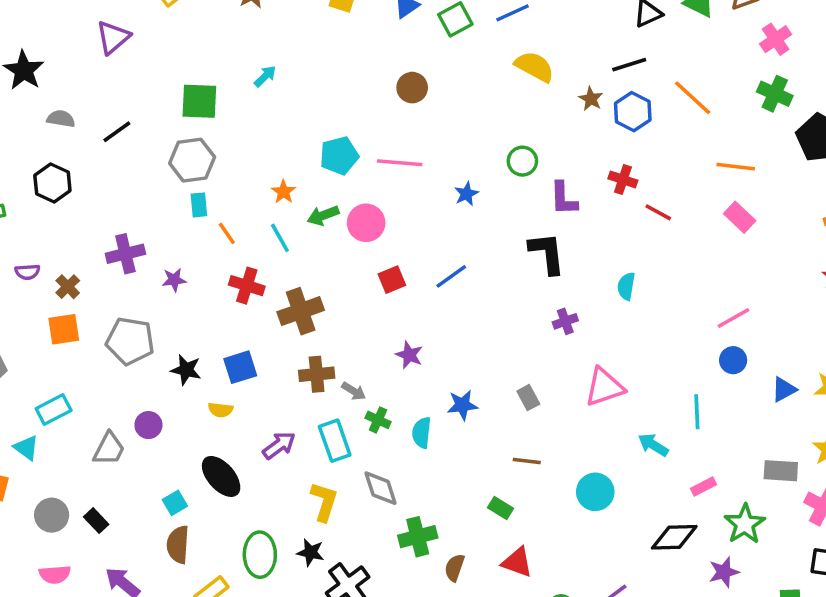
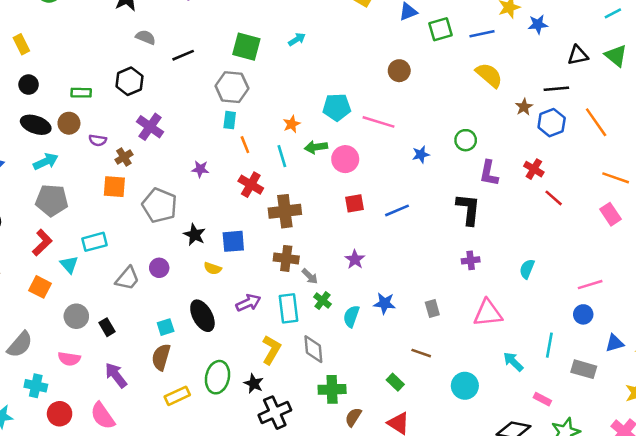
purple cross: (125, 254) -> (150, 127), moved, turned 36
cyan semicircle: (626, 286) -> (527, 269), moved
gray rectangle: (781, 471) -> (584, 369), moved
pink rectangle: (704, 487) -> (542, 399), turned 42

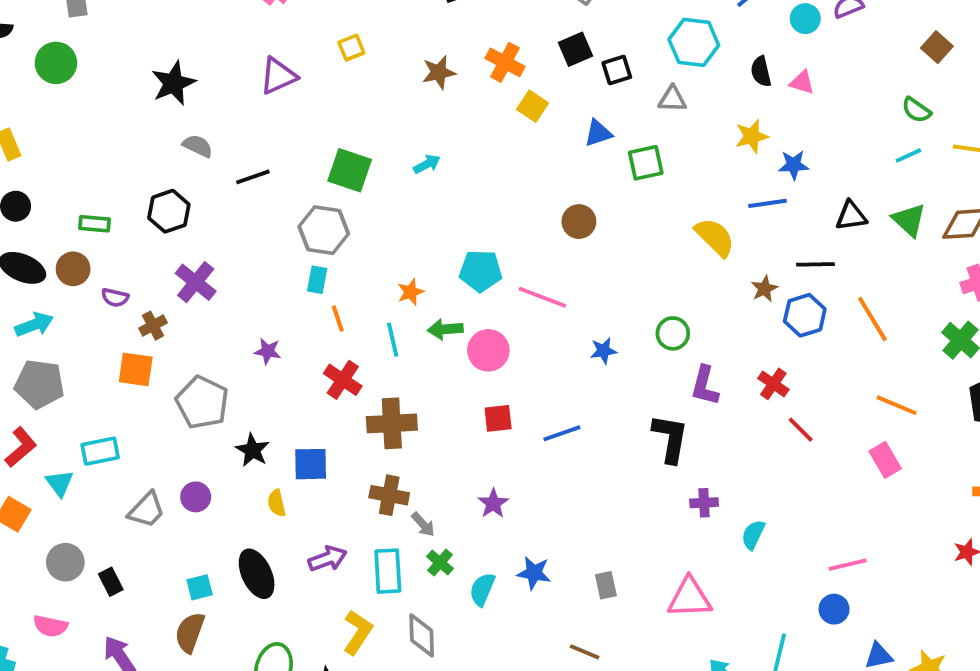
blue line: (482, 34) -> (767, 203), moved
purple cross: (471, 260) -> (704, 503), moved
yellow semicircle: (213, 268) -> (277, 503), turned 54

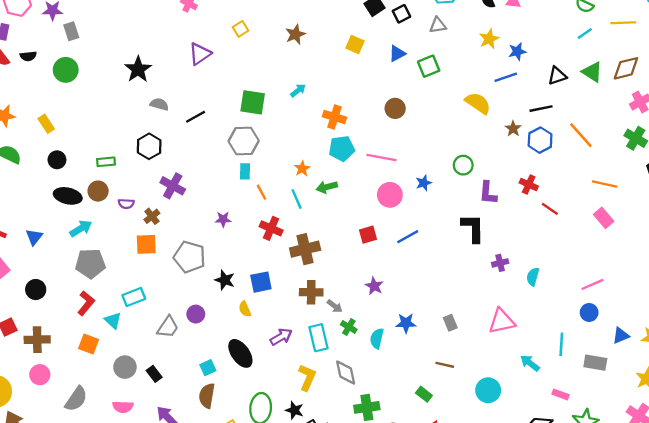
orange cross: (505, 62) -> (334, 117), moved
pink circle: (488, 350) -> (390, 195), moved

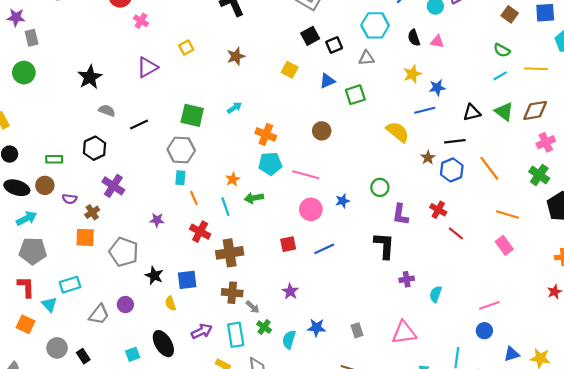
red L-shape: (86, 303) -> (26, 287), turned -45

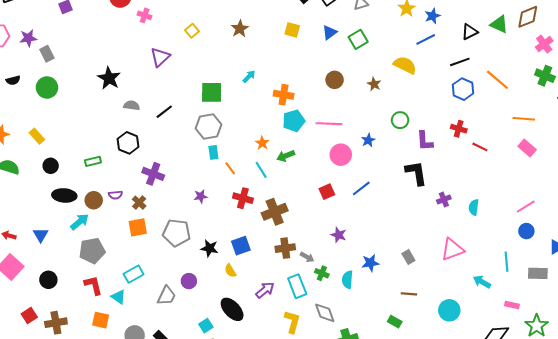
brown star: (428, 158) -> (374, 84), moved
brown circle: (45, 185) -> (94, 200), moved

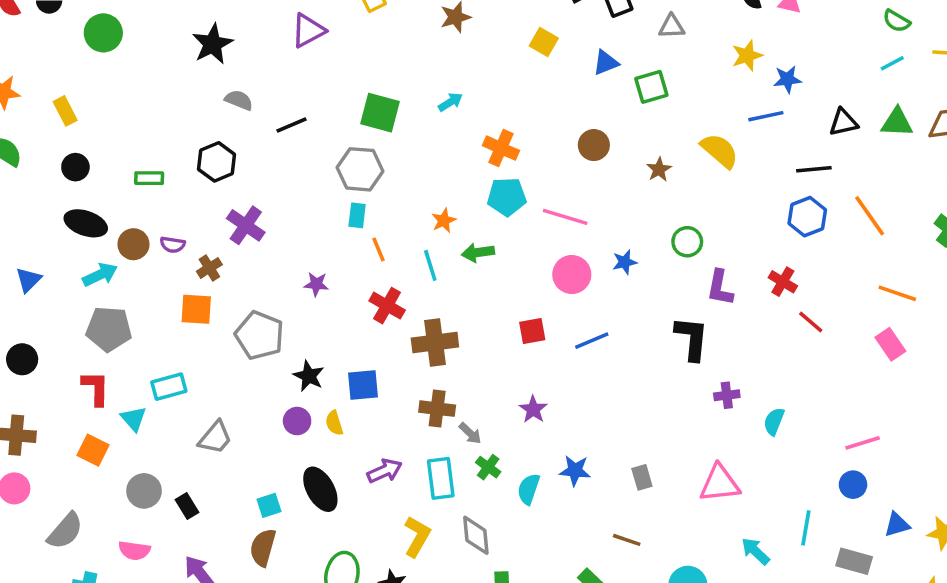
green triangle: (499, 24) -> (897, 122), turned -36
purple circle: (189, 281) -> (297, 421), moved

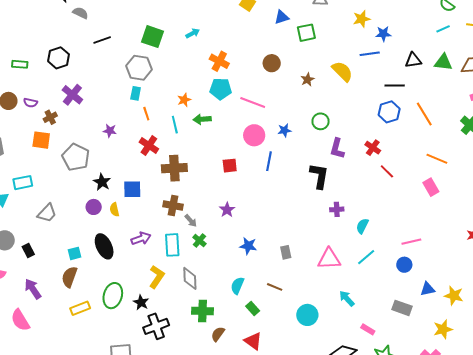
gray semicircle: (239, 100) -> (80, 13), moved
blue line: (592, 341) -> (269, 161), moved, turned -60
cyan semicircle: (529, 489) -> (237, 286), moved
cyan line: (806, 528) -> (366, 257), moved, turned 36

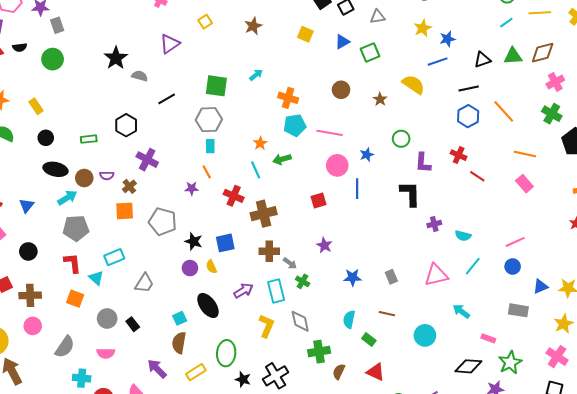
orange line: (146, 114) -> (207, 172), moved
cyan semicircle: (362, 226) -> (463, 236), turned -91
purple arrow: (33, 289) -> (157, 369), moved
black star: (141, 302) -> (243, 379), moved

